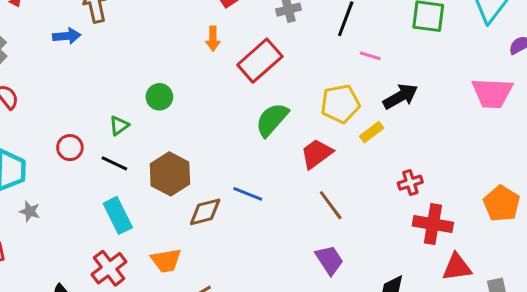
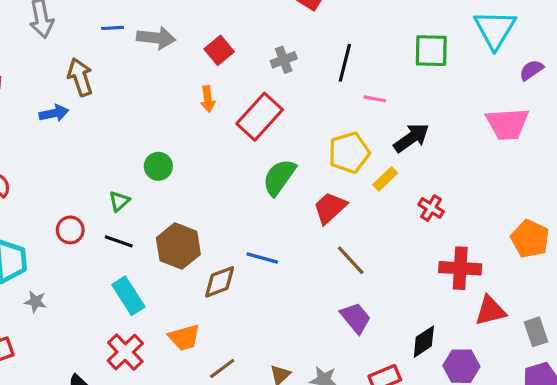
red cross: (410, 183) -> (431, 208), moved, turned -35

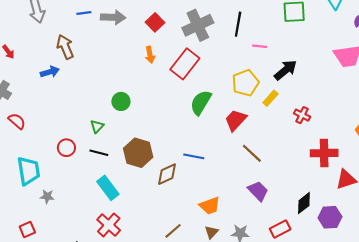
gray cross: (284, 60) -> (198, 25), size x1.8
orange trapezoid: (184, 337) -> (210, 206), moved

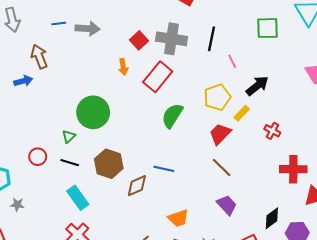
red square: (155, 22) -> (139, 40), moved
gray cross: (198, 25) -> (172, 39), turned 32
pink line: (260, 46) -> (232, 61), turned 56
green circle: (121, 101) -> (93, 112), size x1.8
red trapezoid: (236, 120) -> (220, 134), moved

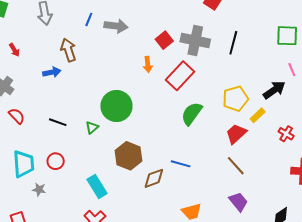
blue line: (59, 23) -> (89, 20), turned -64
pink line: (232, 61) -> (292, 70), moved
red circle: (38, 157) -> (56, 161), moved
black line: (70, 163) -> (58, 122), moved

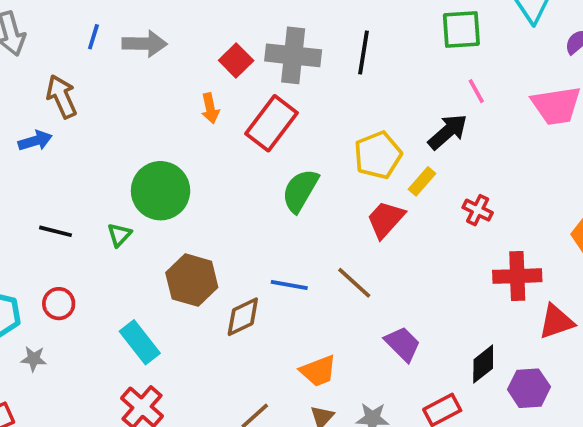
brown line: (236, 166) -> (354, 283), moved

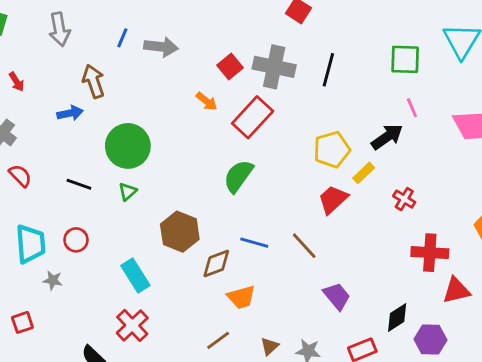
orange arrow: (210, 108) -> (207, 101), turned -45
green circle: (161, 191) -> (128, 146), moved
green semicircle: (300, 191) -> (238, 176), moved
orange trapezoid: (318, 371) -> (241, 297), moved

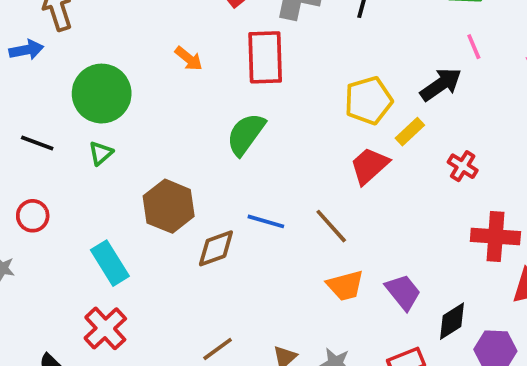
orange arrow: (207, 101) -> (189, 59), moved
red rectangle: (253, 117) -> (265, 57), turned -45
purple trapezoid: (337, 296) -> (403, 292), moved
orange trapezoid: (241, 297) -> (345, 285), moved

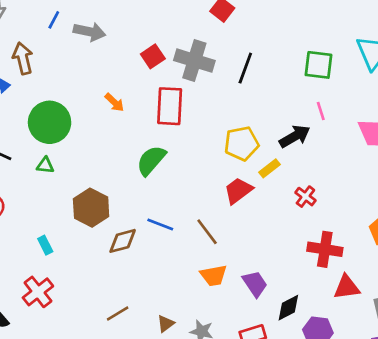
green triangle: (101, 153) -> (45, 165), turned 42
cyan rectangle: (110, 263) -> (45, 245), size x0.6

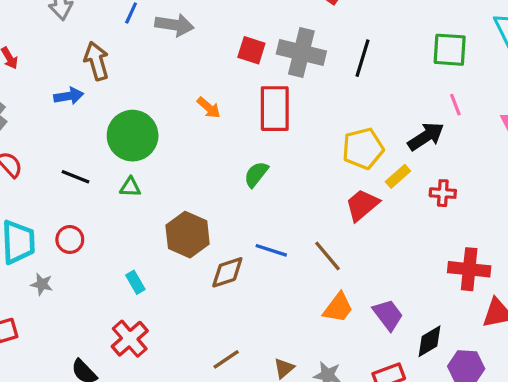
red square: (153, 56) -> (251, 50), turned -35
green semicircle: (151, 160) -> (256, 174), size x0.7
red cross: (305, 197) -> (443, 193), moved, turned -30
orange trapezoid: (214, 275) -> (338, 308), turned -40

